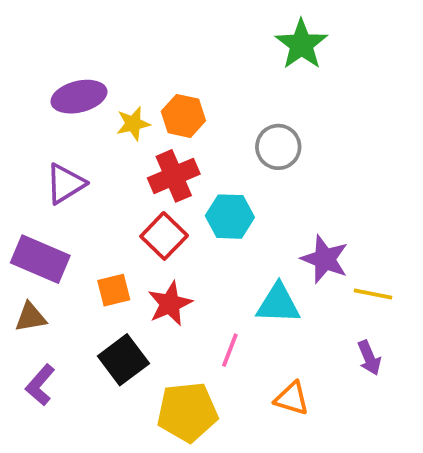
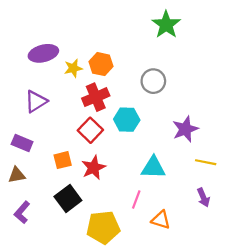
purple rectangle: (40, 259) -> (22, 143), size x0.7
purple star: (325, 259) -> (185, 129), moved, turned 30
pink line: (230, 350) -> (136, 200), moved

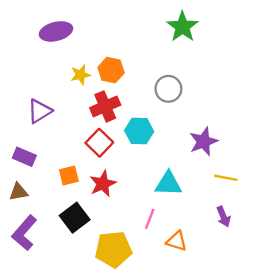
purple ellipse: (43, 53) -> (56, 31), moved
purple L-shape: (22, 212) -> (24, 233), size x1.4

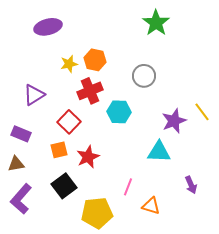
red square: (99, 143) -> (69, 122), moved
yellow line: (226, 178) -> (202, 112), moved, turned 42
cyan triangle: (168, 184) -> (159, 152), moved

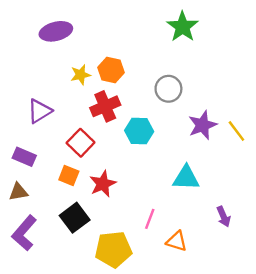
purple star: (174, 121) -> (202, 125), moved
orange square: (59, 150) -> (69, 176), turned 36

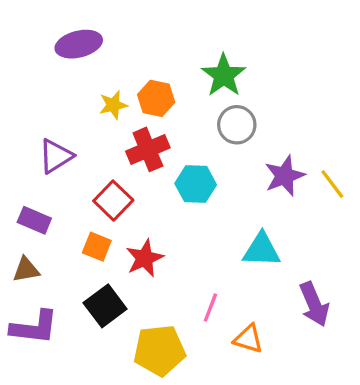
green star: (183, 27) -> (224, 75), moved
purple arrow: (224, 217) -> (314, 304), size x1.5
purple L-shape: (24, 233) -> (34, 327), turned -124

